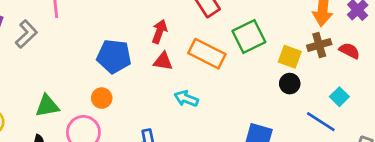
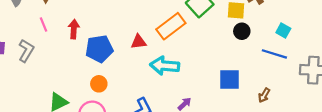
red arrow: (159, 31) -> (74, 29), moved
orange rectangle: (207, 54) -> (171, 26), turned -48
cyan arrow: (186, 99) -> (165, 66), size x1.5

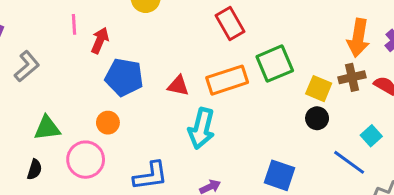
pink line: (43, 25) -> (74, 24), moved
gray L-shape: (26, 51) -> (27, 66), moved
cyan arrow: (165, 66) -> (201, 128), turned -100

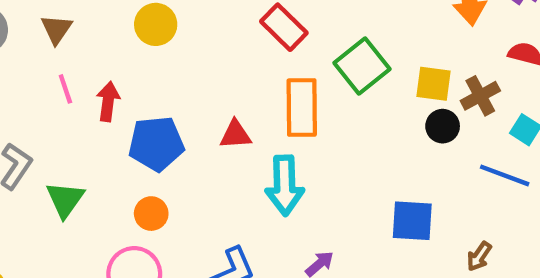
brown cross: (352, 77) -> (480, 96), moved
orange rectangle: (227, 80) -> (302, 108), turned -57
green triangle: (47, 128) -> (65, 200), moved, turned -32

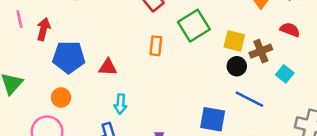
orange rectangle: (302, 108) -> (156, 46), size x0.6
red triangle: (235, 135) -> (108, 67), moved
blue line: (505, 175) -> (249, 99), moved
cyan arrow: (285, 185) -> (120, 104), moved, size x0.6

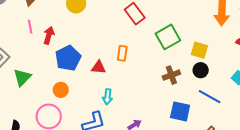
orange rectangle: (156, 46) -> (122, 53), moved
brown cross: (261, 51) -> (171, 75), moved
blue pentagon: (69, 57) -> (68, 58), turned -30

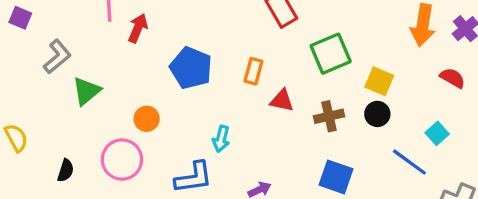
blue pentagon: (68, 58) -> (191, 68), moved, turned -30
red triangle: (99, 67) -> (282, 100), moved
blue line: (210, 97) -> (409, 162), moved

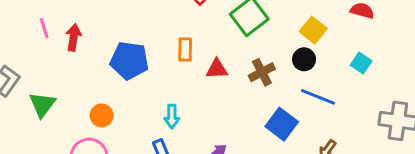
yellow square: (379, 81) -> (313, 30), moved, turned 30
blue line: (409, 162) -> (318, 97), moved
blue square: (336, 177) -> (282, 124), turned 32

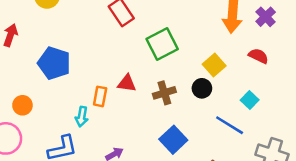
orange rectangle: (185, 49) -> (100, 96), moved
blue line: (318, 97) -> (230, 125), moved

